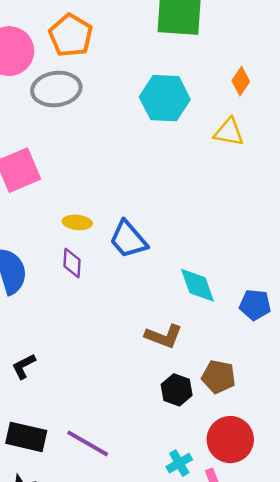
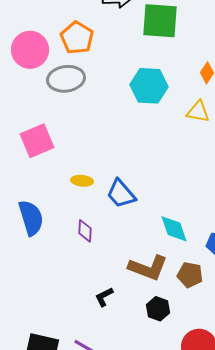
purple diamond: (72, 263) -> (85, 231), moved
brown L-shape: (164, 336) -> (148, 268), size x1.4
black L-shape: (24, 366) -> (104, 297), moved
brown pentagon: (218, 377) -> (190, 275), moved

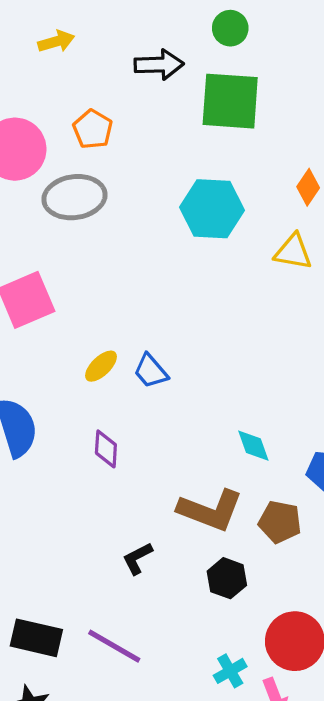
orange pentagon: (77, 38) -> (93, 129), size x0.7
yellow ellipse: (82, 181) -> (101, 366), turned -50
blue trapezoid: (121, 194) -> (151, 371), moved, size x0.7
cyan diamond: (174, 229) -> (253, 446), size x0.7

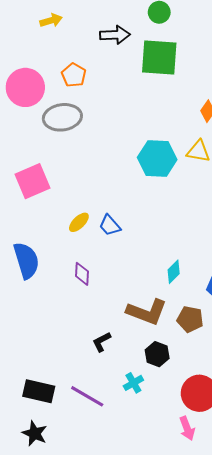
cyan hexagon: (212, 209) -> (157, 158), moved
cyan diamond: (253, 446) -> (174, 272), turned 65
cyan cross: (230, 671) -> (133, 383), moved

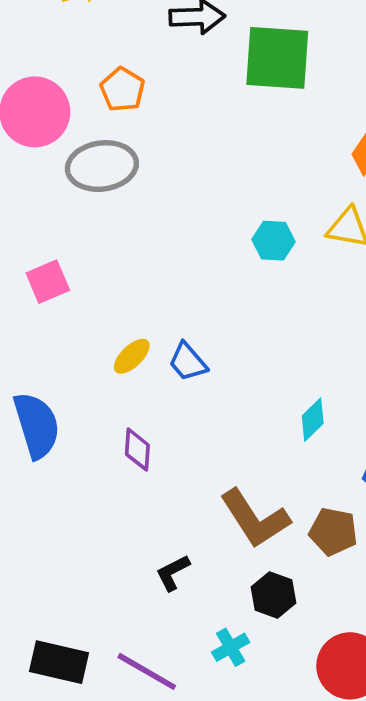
cyan hexagon: (157, 158) -> (274, 241), size x0.6
pink square: (33, 181) -> (48, 282), size x0.7
cyan diamond: (174, 272) -> (313, 420), moved
brown L-shape: (147, 312) -> (255, 519), turned 36

